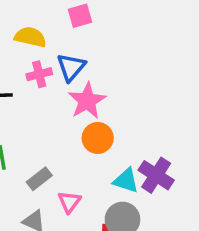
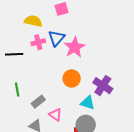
pink star: (87, 101) -> (75, 47), moved
purple cross: (156, 175) -> (103, 86), moved
pink triangle: (69, 202) -> (55, 115), turned -32

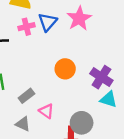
pink star: (75, 47) -> (79, 18), moved
cyan triangle: (88, 103) -> (109, 99), moved

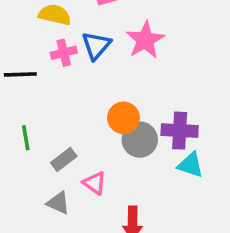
purple cross: (101, 77) -> (180, 131), turned -30
gray circle: (82, 123) -> (140, 140), moved

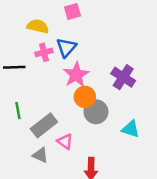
pink star: (145, 40) -> (76, 75), moved
purple cross: (180, 131) -> (123, 77), moved, turned 30
gray rectangle: (64, 160) -> (44, 125), size x1.5

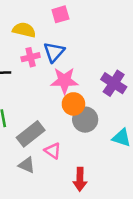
pink star: (76, 75) -> (64, 81), turned 30

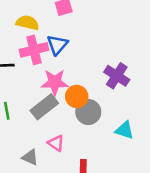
pink cross: (31, 57) -> (34, 50), size x1.5
pink star: (64, 81) -> (55, 82), moved
gray rectangle: (31, 134) -> (44, 107), moved

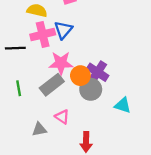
purple cross: (117, 76) -> (98, 72), moved
gray triangle: (30, 157) -> (39, 129), turned -35

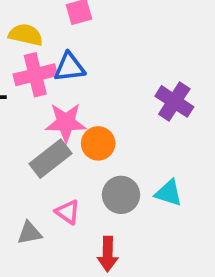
blue triangle: (63, 30) -> (70, 67), turned 42
purple cross: (98, 72) -> (174, 101), moved
gray circle: (91, 89) -> (121, 195), moved

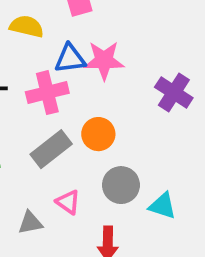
pink cross: (35, 75) -> (47, 93), moved
pink star: (66, 122) -> (104, 60), moved
cyan triangle: (169, 193) -> (163, 206), moved

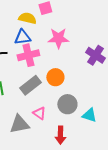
yellow semicircle: (27, 26) -> (27, 18), moved
blue triangle: (70, 59) -> (22, 37), moved
gray triangle: (30, 223) -> (19, 124), size x1.5

